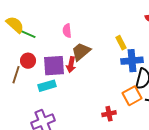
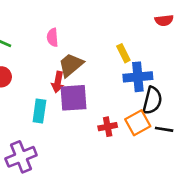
purple square: (54, 66) -> (74, 98), moved
cyan rectangle: (47, 86) -> (39, 111), moved, turned -66
red cross: (109, 114) -> (108, 127), moved

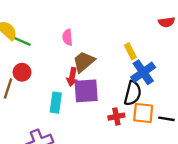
blue cross: (138, 77) -> (143, 72), turned -30
black semicircle: (152, 100) -> (133, 93), moved
orange square: (138, 123) -> (143, 113), turned 35

